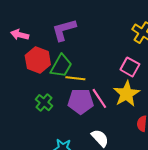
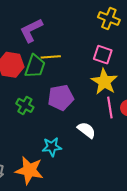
yellow line: (75, 78) -> (51, 57), moved
pink line: (99, 98) -> (110, 107), moved, turned 35

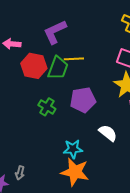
orange star: (29, 170) -> (75, 172), moved

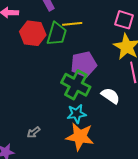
green cross: (47, 107) -> (76, 85), moved, size x1.6
gray arrow: (20, 173) -> (34, 132), moved, turned 40

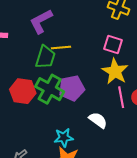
red hexagon: (33, 33) -> (23, 91), moved
green cross: (76, 85) -> (50, 89), moved

